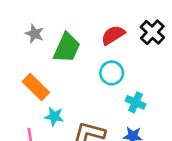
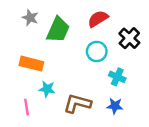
black cross: (152, 32) -> (129, 38), moved
orange rectangle: (36, 87) -> (31, 64), turned -30

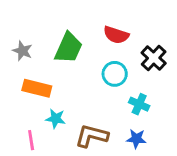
gray star: (30, 18) -> (22, 51), moved
red semicircle: (98, 19) -> (116, 35), turned -130

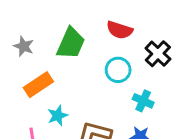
orange rectangle: (37, 88) -> (38, 85), turned -48
cyan star: (56, 119) -> (58, 116), turned -30

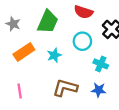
cyan star: (58, 116) -> (54, 55), moved

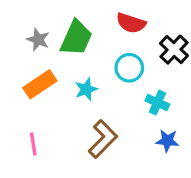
gray star: (13, 24) -> (38, 40), moved
brown L-shape: (65, 88) -> (103, 139), turned 120
blue star: (99, 90) -> (167, 141), moved

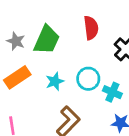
red semicircle: (131, 23) -> (91, 28), turned -115
cyan circle: (129, 68) -> (88, 79), moved

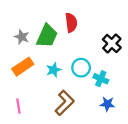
red semicircle: (91, 28) -> (71, 23), moved

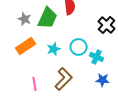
pink line: (18, 106) -> (35, 84), moved

